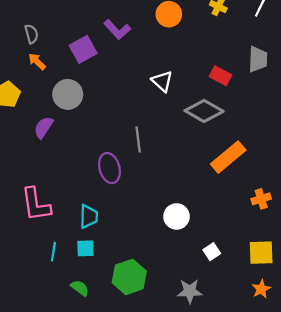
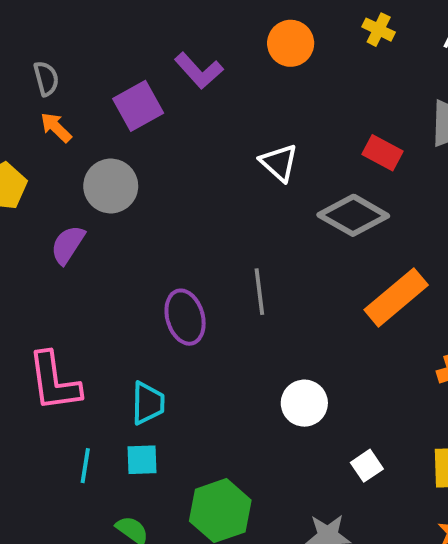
gray line: (138, 139) -> (259, 292), moved

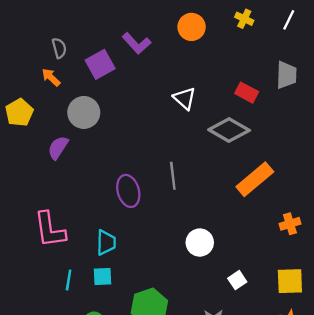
gray semicircle: (46, 78) -> (59, 48), moved

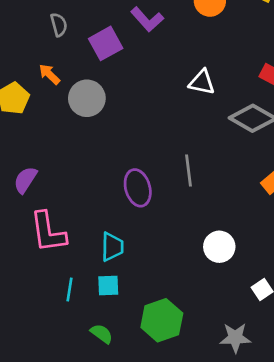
orange arrow: (51, 77) -> (49, 74), moved
white triangle: (185, 98) -> (202, 82), turned -30
purple semicircle: (58, 148) -> (25, 180), moved

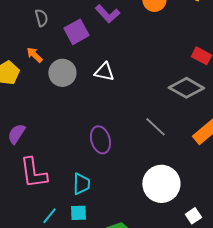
white triangle: (202, 82) -> (104, 72), moved
gray line: (189, 170) -> (155, 127), moved, turned -40
white circle: (219, 247) -> (161, 184), size x1.6
cyan line: (69, 290) -> (49, 216), turned 30

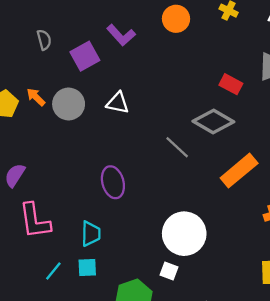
orange arrow: (34, 55) -> (36, 97), moved
gray line: (155, 127) -> (177, 147), moved
white square: (193, 216) -> (169, 271), moved, turned -35

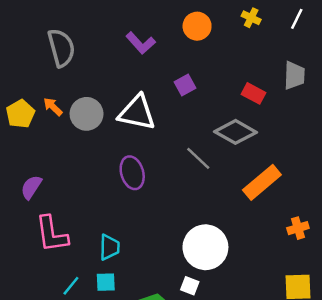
gray semicircle: (44, 40) -> (61, 48), size x1.8
purple square: (85, 56) -> (185, 85), moved, size x0.7
white triangle: (118, 103) -> (137, 113), size x1.6
purple ellipse: (113, 182) -> (132, 173), moved

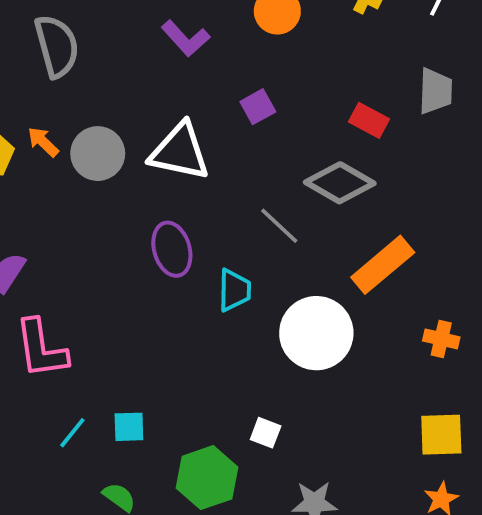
orange cross: (298, 228) -> (441, 339), turned 30
cyan trapezoid: (109, 247) -> (234, 290), moved
white circle: (205, 247) -> (316, 333), moved

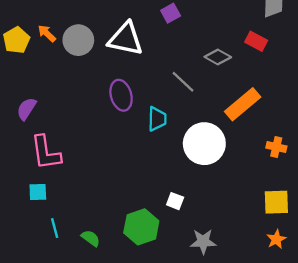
red rectangle: (369, 120) -> (256, 41), moved
gray diamond: (340, 183) -> (218, 57), size x0.7
cyan square: (129, 427) -> (38, 192), moved
cyan line: (72, 433) -> (55, 228), moved, turned -54

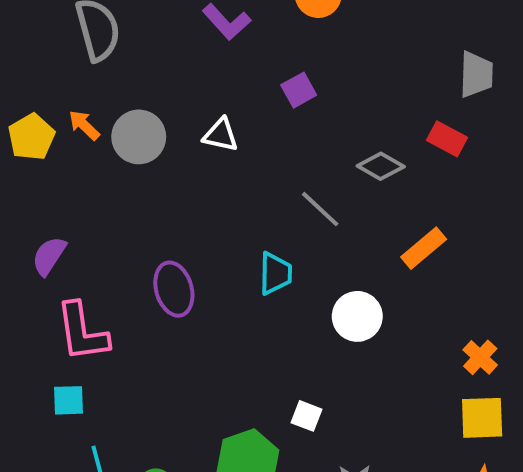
white triangle: (126, 39) -> (221, 135), size x0.6
purple ellipse: (121, 95) -> (174, 289), moved
orange rectangle: (243, 104) -> (424, 248), size x0.7
white circle: (204, 144) -> (357, 316), size x0.7
orange cross: (276, 147) -> (480, 357), moved, turned 30

